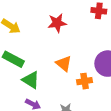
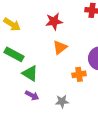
orange triangle: (64, 64) -> (60, 47), moved, turned 42

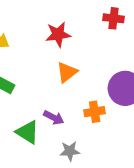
green triangle: (30, 73) -> (27, 132), moved
purple arrow: (32, 95) -> (54, 118), moved

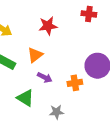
orange triangle: (67, 72) -> (35, 55), moved
purple arrow: (54, 118) -> (45, 78), moved

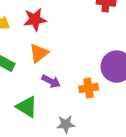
red star: (48, 26) -> (35, 20), moved

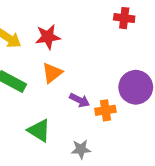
purple arrow: (51, 81) -> (80, 100), moved

